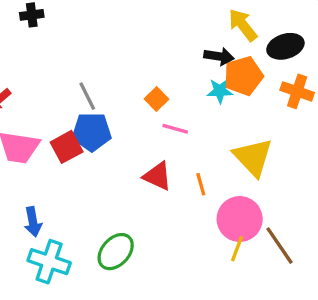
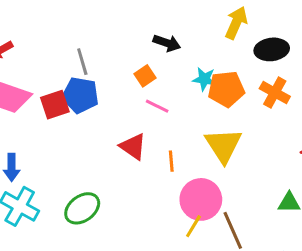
yellow arrow: (243, 25) -> (236, 23), turned 52
black arrow: (219, 56) -> (167, 43), moved
orange pentagon: (243, 76) -> (226, 89), moved

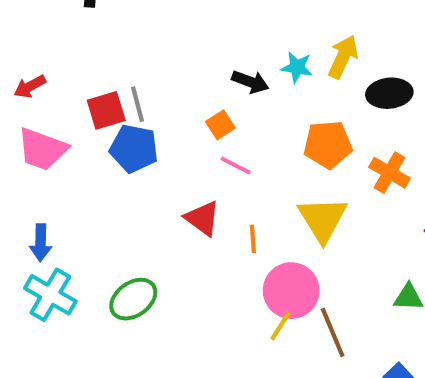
cyan star: (204, 79) -> (297, 67), moved
orange cross: (275, 93) -> (389, 173), moved
red square: (55, 105) -> (106, 110), moved

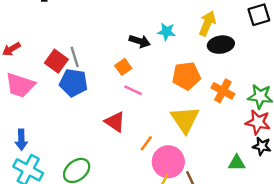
yellow arrow: (343, 57) -> (207, 23), moved
red square: (106, 110) -> (56, 61), turned -35
orange line: (253, 239) -> (146, 143), moved, turned 42

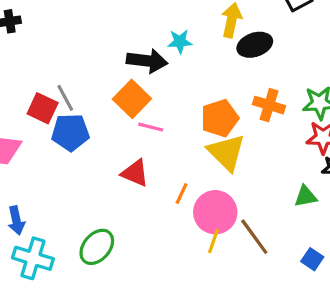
black arrow: (140, 41) -> (147, 61), size x1.4
orange square: (123, 67) -> (132, 99), size x1.6
orange pentagon: (186, 76) -> (220, 118), moved

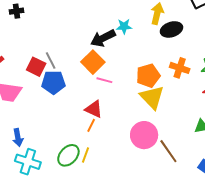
black arrow: (147, 61) -> (103, 38), turned 145
orange line: (182, 194) -> (91, 125), moved
yellow line: (214, 241) -> (85, 155), moved

